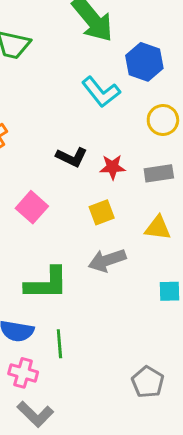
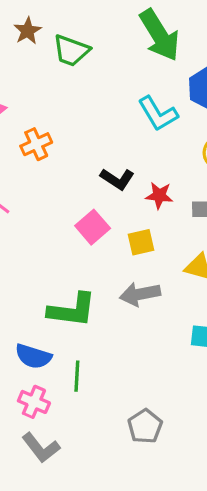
pink square: (32, 207) -> (93, 227), moved
gray pentagon: (148, 382) -> (145, 426), moved

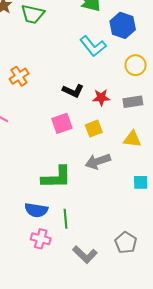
pink square: (93, 227) -> (62, 123), turned 30
gray pentagon: (145, 426) -> (126, 243), moved
gray L-shape: (41, 448) -> (85, 255), moved

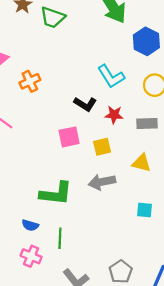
cyan L-shape: (93, 46) -> (111, 76), moved
blue semicircle: (36, 210) -> (30, 225), size x0.7

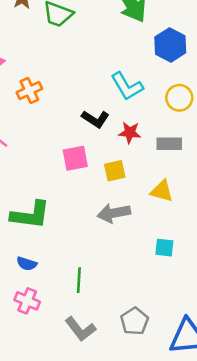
green L-shape: (56, 193) -> (30, 215), moved
green line: (60, 238) -> (79, 280), moved

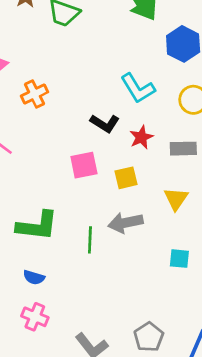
red star: (130, 133) -> (141, 137), turned -30
yellow triangle: (162, 191) -> (176, 199), turned 50
green line: (79, 280) -> (90, 240), moved

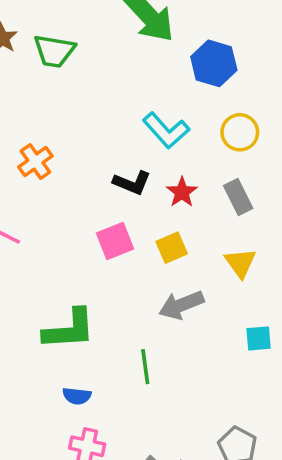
gray rectangle: (183, 149) -> (238, 197), turned 75
green line: (90, 240) -> (145, 367), moved

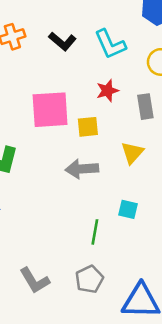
black L-shape: (132, 183) -> (62, 41), moved
pink square: (115, 241) -> (50, 110), size x1.5
green line: (145, 367) -> (95, 232), moved

